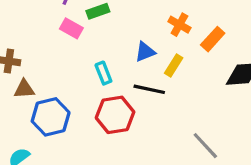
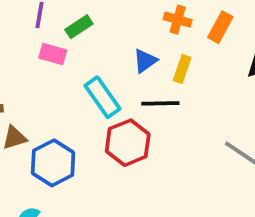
cyan rectangle: (103, 73) -> (103, 97), size x1.5

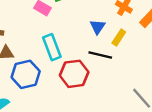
blue triangle: (145, 61) -> (98, 27), turned -35
cyan rectangle: (103, 97) -> (52, 47), moved

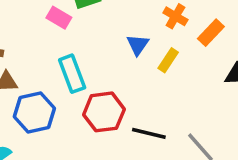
black line: (100, 55) -> (149, 133), moved

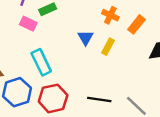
red hexagon: (104, 112) -> (53, 98), moved

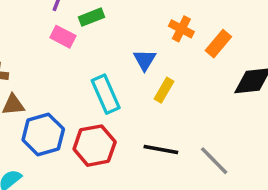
yellow rectangle: (108, 47) -> (164, 90), moved
cyan rectangle: (41, 62) -> (106, 94), moved

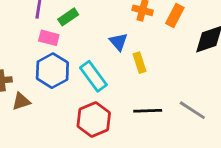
yellow rectangle: (164, 90) -> (140, 63), turned -36
blue hexagon: (43, 135) -> (52, 71), moved

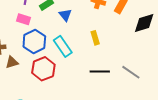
pink rectangle: (49, 38) -> (24, 19), moved
blue triangle: (119, 42) -> (65, 15), moved
red hexagon: (94, 119) -> (43, 69), moved

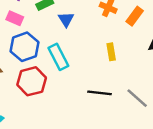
yellow rectangle: (95, 38) -> (111, 52), moved

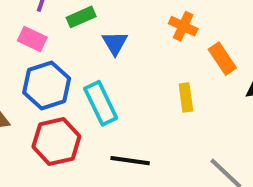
orange rectangle: (135, 16) -> (222, 59), moved, turned -72
black line: (100, 93) -> (130, 161), moved

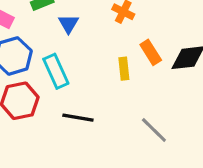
orange rectangle: (222, 59) -> (151, 52), moved

